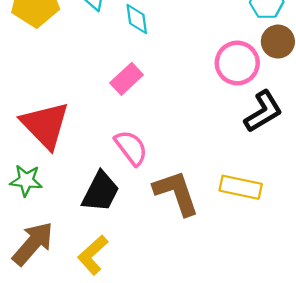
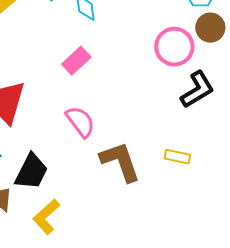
yellow rectangle: (241, 187) -> (177, 157), size x0.7
black trapezoid: (101, 192) -> (31, 172), moved

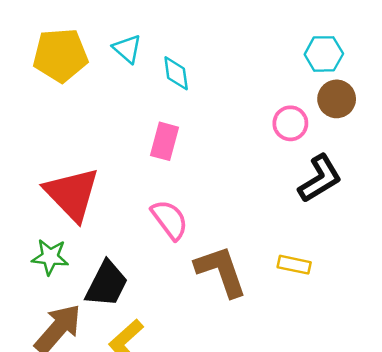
pink circle: (174, 47) -> (290, 123), size x0.7
pink rectangle: (76, 61) -> (164, 141), turned -32

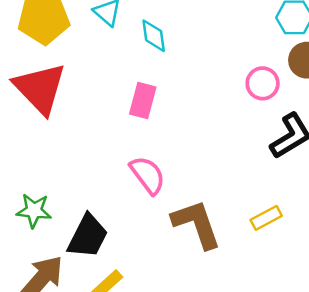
red triangle: (72, 194) -> (40, 88), moved
yellow rectangle: (294, 265) -> (266, 218), turned -40

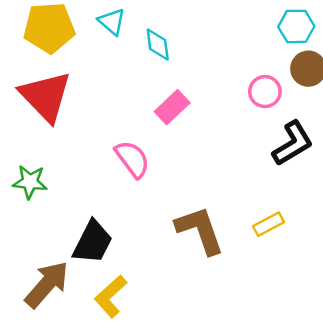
pink rectangle: (143, 100) -> (172, 107), moved, turned 32
pink semicircle: (148, 175) -> (132, 159), moved
green star: (34, 211) -> (30, 182), moved

